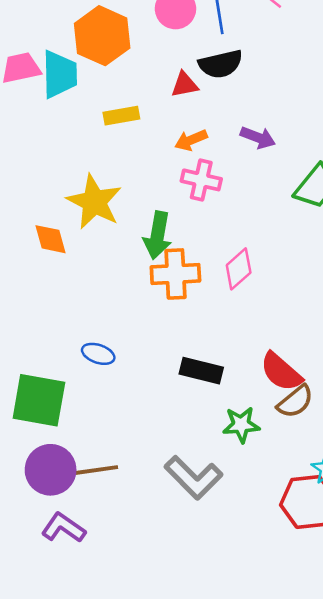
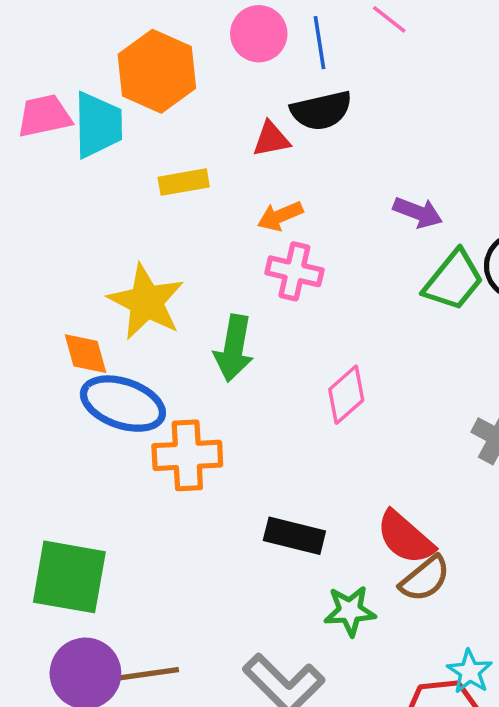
purple arrow: (258, 137) -> (418, 212), moved
orange cross: (175, 274) -> (187, 455), moved
blue ellipse: (98, 354) -> (123, 404), moved, size x1.8

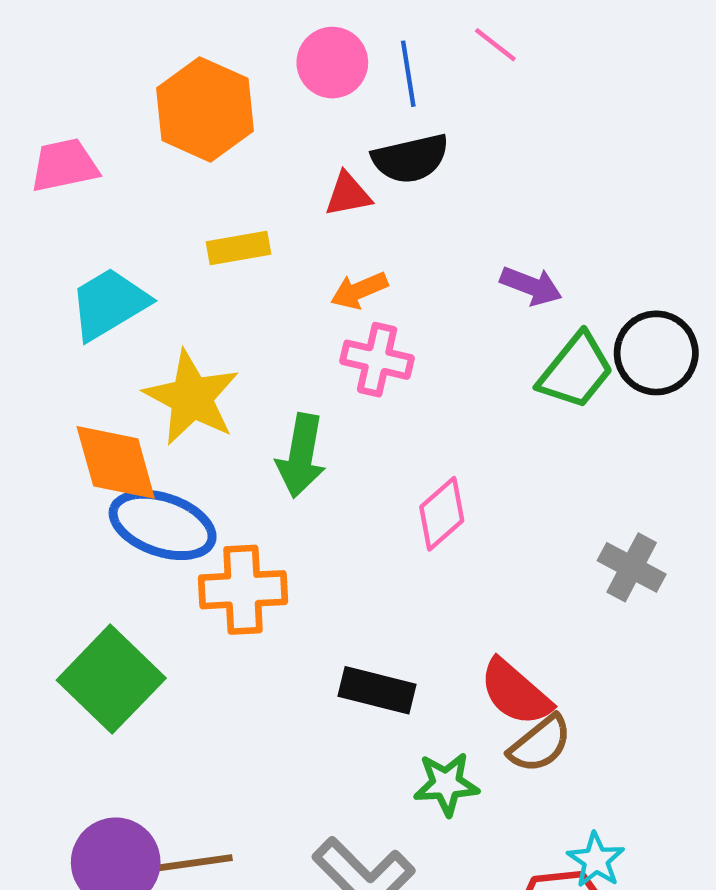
cyan trapezoid: (98, 125) -> (109, 304), moved, turned -120
orange diamond: (85, 354) -> (116, 462), size x1.5
green square: (69, 577) -> (111, 679), moved, turned 34

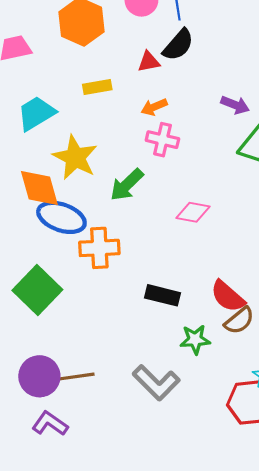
black semicircle: (411, 159) -> (178, 45), turned -36
green arrow: (301, 456) -> (127, 185), turned 36
pink diamond: (442, 514) -> (193, 212), turned 52

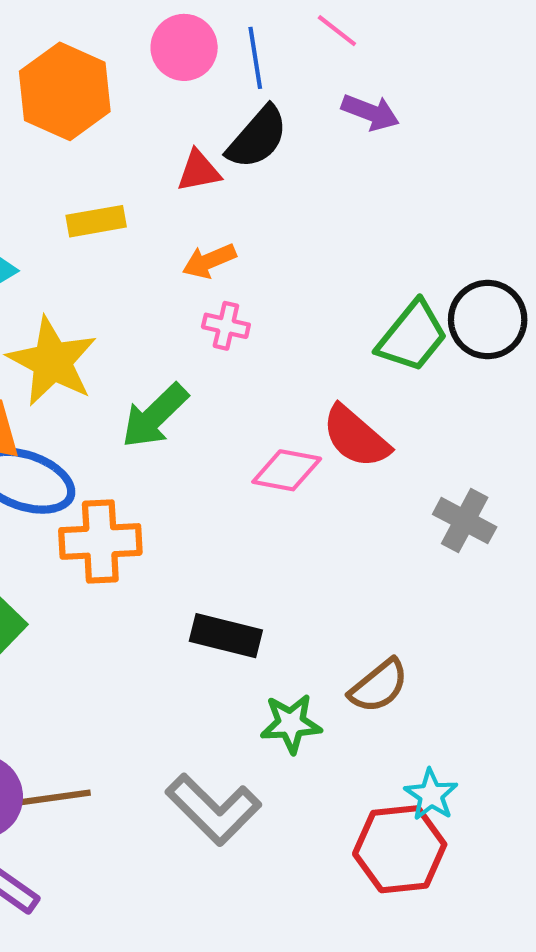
purple arrow: (235, 105) -> (370, 112), moved
pink cross: (162, 140) -> (226, 326), size x0.7
red semicircle: (228, 296) -> (356, 437), moved

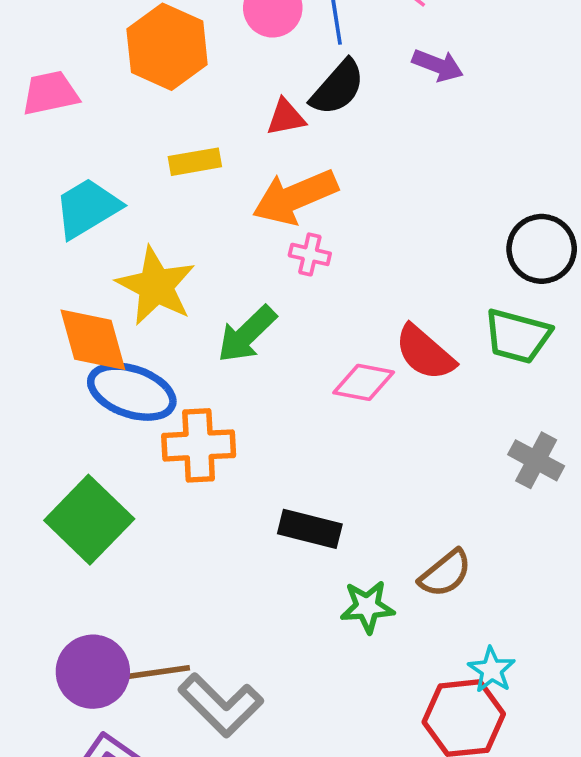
orange arrow: (209, 261) -> (295, 197), size x1.8
green trapezoid: (412, 336) -> (518, 336), moved, turned 66
gray cross: (465, 521) -> (536, 460), moved
gray L-shape: (213, 809) -> (221, 705), moved

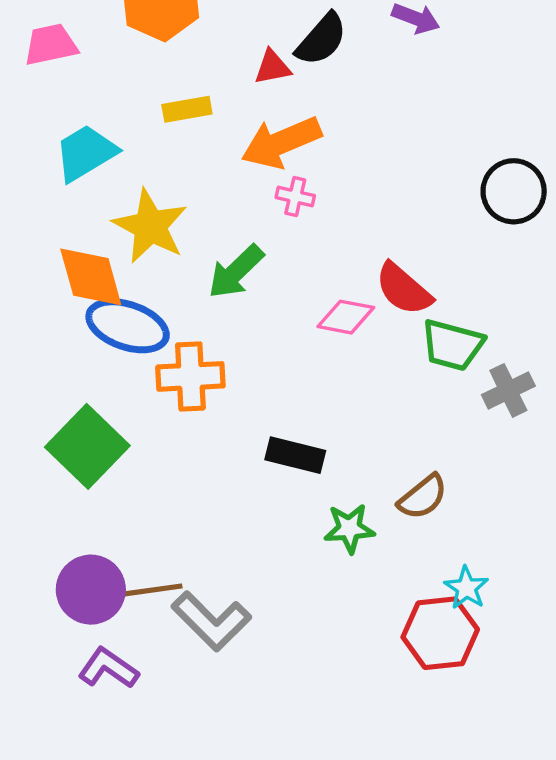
green trapezoid: (518, 336) -> (452, 345), moved
gray cross: (536, 460) -> (508, 390), turned 36

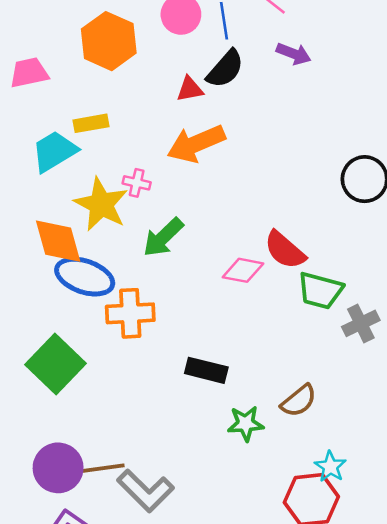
yellow rectangle: (187, 109) -> (91, 123), moved
pink cross: (295, 197) -> (137, 183), moved

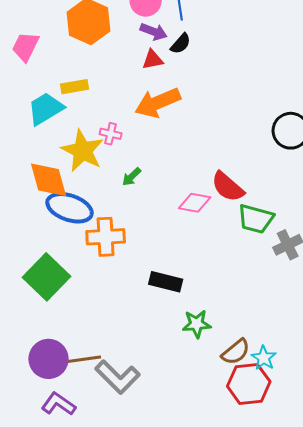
purple arrow: (294, 54) -> (154, 32), moved
black semicircle: (225, 69) -> (181, 44), size x0.7
pink trapezoid: (29, 73) -> (25, 47), turned -52
green arrow: (163, 237) -> (132, 177), size x0.6
brown semicircle: (299, 401) -> (236, 352), moved

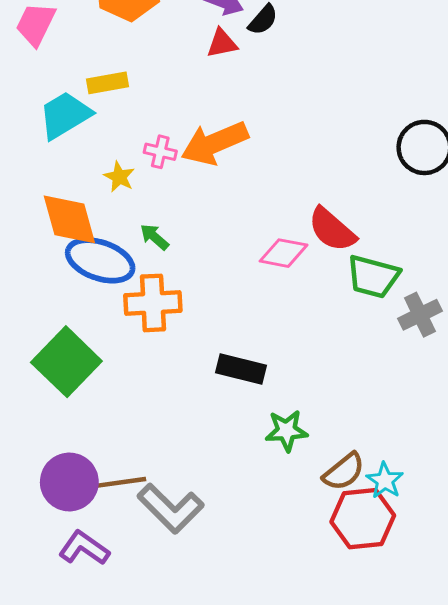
orange arrow: (158, 103) -> (215, 143), moved
yellow star: (83, 151) -> (119, 177), size x0.5
green arrow: (132, 177) -> (154, 237), moved, turned 85

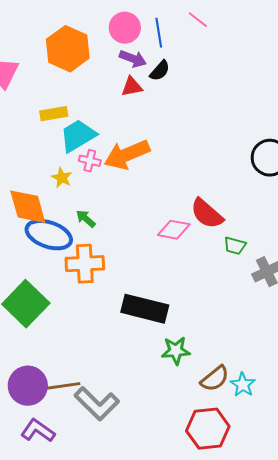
cyan trapezoid: (65, 115) -> (78, 136), moved
green trapezoid: (373, 277) -> (235, 246), size x0.6
black rectangle: (241, 369) -> (145, 309), size x1.4
red hexagon: (363, 519) -> (208, 429), moved

